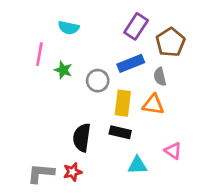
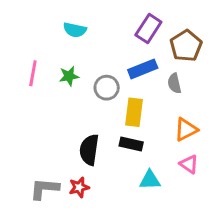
pink line: (39, 54) -> (33, 73), moved
green star: (63, 70) -> (69, 76), turned -30
orange triangle: (153, 104) -> (186, 130), moved, turned -35

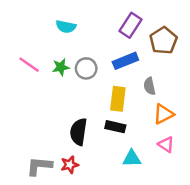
pink line: (33, 73) -> (29, 65), turned -65
gray semicircle: (174, 83) -> (150, 86), moved
gray circle: (107, 88) -> (86, 68), moved

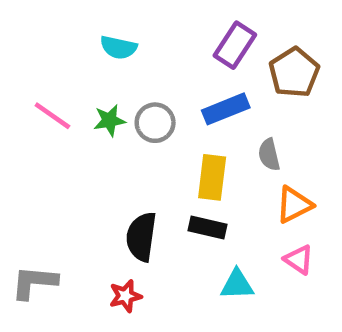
gray L-shape: (39, 166) -> (34, 282), moved

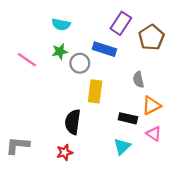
blue rectangle: (226, 109) -> (104, 49), moved, turned 40
green star: (109, 120) -> (60, 51), moved
yellow rectangle: (212, 177) -> (95, 91), moved
black rectangle: (207, 228) -> (128, 118), moved
cyan triangle: (237, 285) -> (122, 147), turned -42

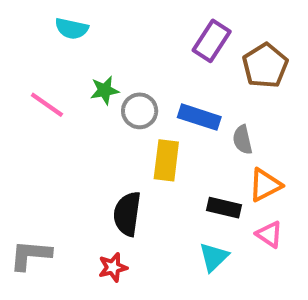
cyan semicircle: (61, 24) -> (72, 29), moved
blue rectangle: (104, 49) -> (199, 117), moved

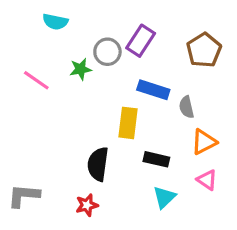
purple rectangle: (212, 41) -> (141, 41), moved
gray circle: (140, 111) -> (107, 52), moved
black rectangle: (224, 208) -> (156, 159), moved

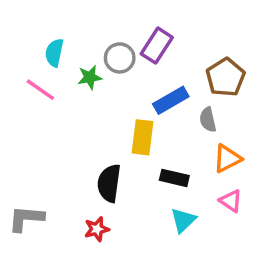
cyan semicircle: (55, 22) -> (54, 53), moved, turned 90
brown pentagon: (204, 50) -> (225, 77), moved
blue rectangle: (153, 90) -> (171, 100), turned -48

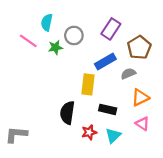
purple rectangle: (157, 46) -> (111, 29), moved
cyan semicircle: (54, 53) -> (47, 22), moved
pink line: (40, 90) -> (28, 41), moved
gray semicircle: (208, 120) -> (128, 74), turned 80
red star: (97, 229) -> (89, 132), moved

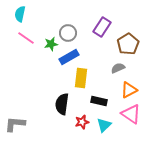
cyan semicircle: (47, 22) -> (20, 14), moved
blue rectangle: (105, 62) -> (69, 57), moved
pink triangle: (142, 124) -> (131, 114), size x1.5

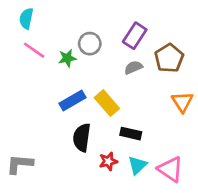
blue rectangle: (69, 57) -> (73, 100), moved
gray semicircle: (118, 68) -> (133, 67), moved
yellow rectangle: (81, 78) -> (107, 103), turned -48
orange triangle: (129, 90) -> (182, 102), moved, turned -36
pink triangle: (131, 114) -> (170, 169), moved

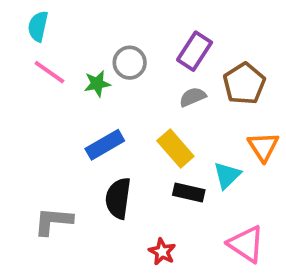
yellow rectangle: (107, 103) -> (175, 149), moved
red star: (108, 161) -> (162, 252), moved, turned -30
gray L-shape: (20, 164) -> (53, 221), moved
cyan triangle: (137, 165) -> (227, 175), moved

